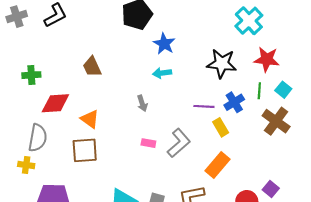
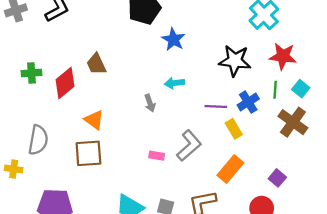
cyan arrow: (162, 73) -> (174, 83), moved
red diamond: (55, 103) -> (65, 83), moved, turned -36
pink rectangle: (148, 143) -> (157, 156), moved
yellow cross: (26, 165) -> (14, 169), moved
purple square: (271, 189) -> (277, 178), moved

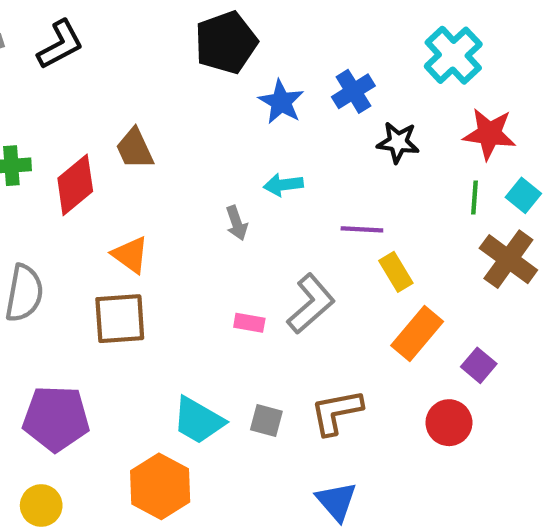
black star: (235, 61) -> (398, 142), size x0.7
blue cross: (248, 102) -> (353, 91), moved
orange rectangle: (230, 169) -> (417, 333), moved

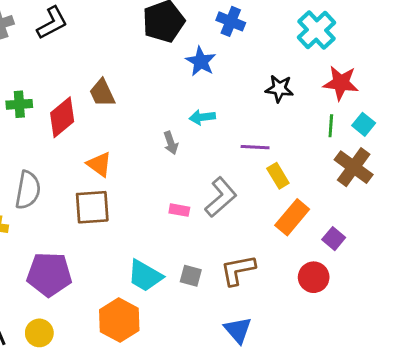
blue cross: (353, 91) -> (231, 21), moved, turned -36

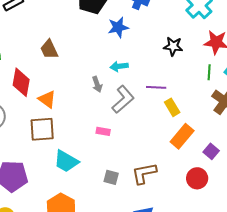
blue star: (201, 61) -> (118, 27), turned 30
red diamond: (62, 117) -> (21, 82), moved, turned -40
gray L-shape: (221, 197) -> (123, 99), moved
cyan trapezoid: (145, 276) -> (66, 161), moved

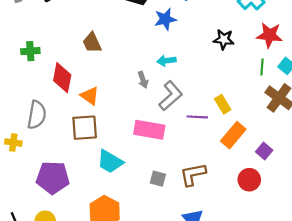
purple line: (156, 87) -> (197, 117), moved
pink rectangle: (103, 131) -> (149, 130), size x2.0

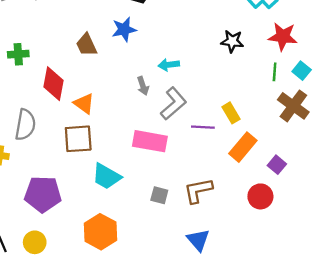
blue star: (165, 19) -> (124, 29), moved

